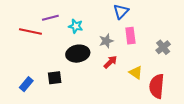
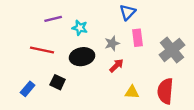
red line: (30, 31) -> (42, 50), moved
gray cross: (163, 47) -> (172, 50), size x1.6
yellow triangle: (136, 73) -> (132, 92), moved, turned -32
black square: (55, 78) -> (58, 82), turned 32

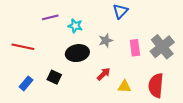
pink rectangle: (138, 38) -> (135, 48), moved
red line: (42, 50) -> (23, 47), moved
red arrow: (116, 66) -> (104, 74), moved

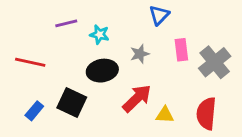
pink rectangle: (135, 48) -> (181, 50), moved
red arrow: (104, 74) -> (137, 98), size x1.6
black square: (54, 77) -> (72, 102), size x1.5

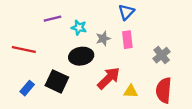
pink rectangle: (181, 50) -> (127, 40), moved
gray star: (140, 54) -> (103, 39), moved
gray cross: (215, 62) -> (162, 55), moved, size x0.7

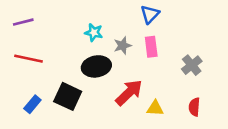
purple line: (52, 19) -> (23, 22), moved
red semicircle: (164, 90) -> (194, 107), size x0.6

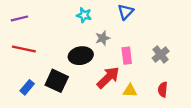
cyan star: (94, 32) -> (84, 15), moved
pink rectangle: (151, 47) -> (127, 56), moved

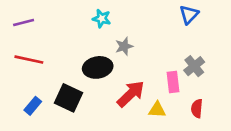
blue triangle: (126, 12) -> (189, 15), moved
pink rectangle: (127, 56) -> (173, 82), moved

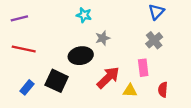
gray cross: (194, 66) -> (154, 40), moved

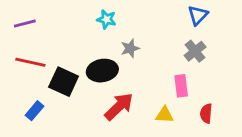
red arrow: (108, 78) -> (119, 107), moved
black square: (57, 81) -> (64, 82), moved

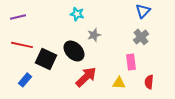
black ellipse: (102, 71) -> (74, 51), turned 55

